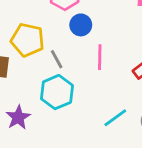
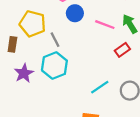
pink line: (100, 57) -> (105, 25), moved, turned -72
purple star: (18, 117) -> (24, 73), moved

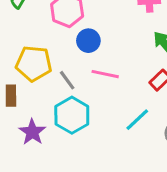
pink line: (105, 25) -> (105, 74), moved
cyan line: (100, 87) -> (137, 120), moved

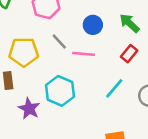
blue circle: (88, 41) -> (93, 25), moved
gray line: (67, 80) -> (59, 42), moved

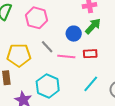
green arrow: (129, 23) -> (93, 26), moved, turned 90
red rectangle: (129, 54) -> (90, 54), moved, turned 48

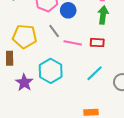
green arrow: (93, 26) -> (103, 15), turned -42
blue circle: (74, 34) -> (68, 10), moved

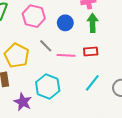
blue circle: (68, 10) -> (65, 23), moved
yellow pentagon: (25, 36) -> (17, 56), turned 30

